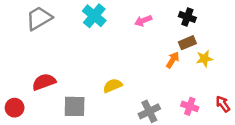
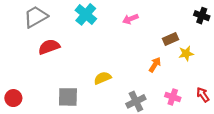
black cross: (187, 17) -> (202, 16), moved
orange arrow: (173, 60) -> (155, 65), moved
red semicircle: (44, 82) -> (49, 47), moved

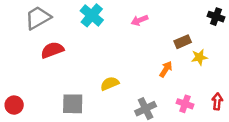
red arrow: (203, 95) -> (217, 101), turned 40

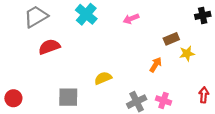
black cross: (216, 17) -> (203, 15), turned -32
pink cross: (185, 104) -> (163, 100), moved

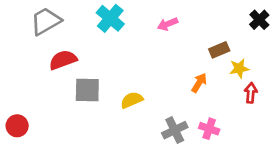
black cross: (203, 15) -> (259, 20), turned -32
red arrow: (204, 95) -> (251, 93), moved
gray square: (68, 97) -> (87, 90), moved

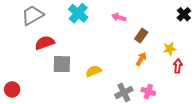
pink arrow: (168, 24) -> (119, 17), turned 40
brown rectangle: (219, 50) -> (141, 36), moved, turned -32

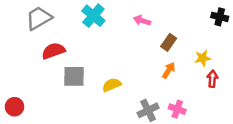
black cross: (184, 14) -> (220, 17), turned -32

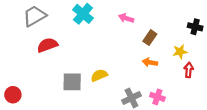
black cross: (220, 17) -> (195, 27), moved
orange arrow: (169, 70) -> (150, 62), turned -112
gray square: (74, 76) -> (72, 82), moved

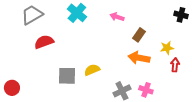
black cross: (195, 27) -> (181, 15), moved
orange arrow: (150, 62) -> (139, 58), size x1.5

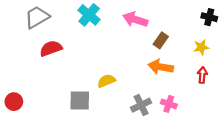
pink arrow: (117, 17) -> (135, 20), size x1.5
yellow star: (167, 48) -> (201, 47), moved
gray square: (67, 76) -> (80, 100), moved

